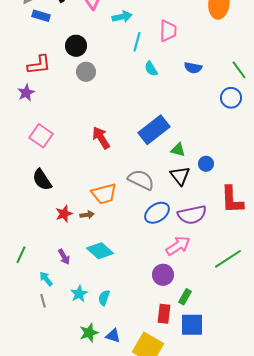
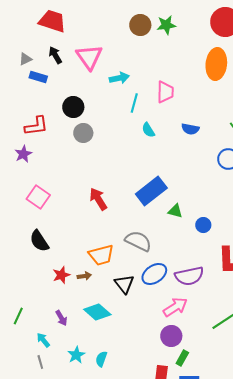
black triangle: (180, 176) -> (124, 284), moved
purple circle: (163, 275) -> (171, 336), moved

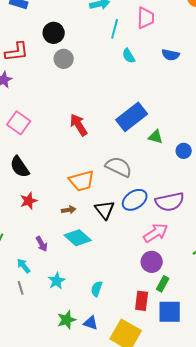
red star: (61, 275) -> (29, 201), moved
brown arrow: (84, 276) -> (69, 210), moved
cyan semicircle: (101, 359) -> (97, 289), moved

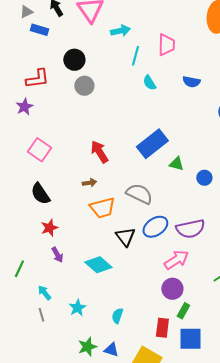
brown arrow: (69, 210) -> (89, 183), moved
purple arrow: (42, 244) -> (57, 255), moved

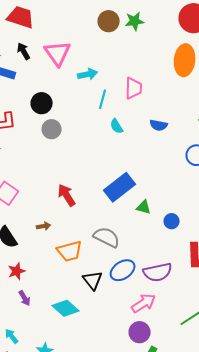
brown arrow: (89, 183) -> (44, 226), moved

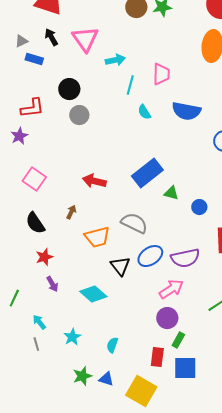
blue semicircle: (159, 125) -> (186, 111), size x1.6
red arrow: (67, 195) -> (94, 181), turned -45
brown arrow: (44, 226) -> (71, 212), turned -56

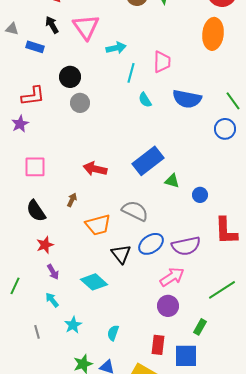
gray triangle: (21, 41) -> (12, 29), moved, turned 40
pink square: (34, 179) -> (35, 167), turned -35
cyan arrow: (39, 322) -> (52, 300), moved
green rectangle: (178, 340) -> (200, 327), moved

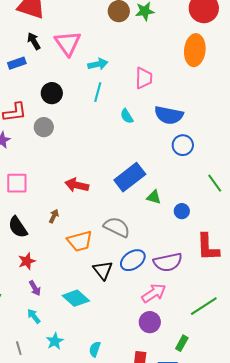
blue rectangle: (35, 47) -> (17, 63), turned -36
cyan line: (131, 73) -> (98, 92), moved
green line: (233, 101) -> (215, 183), moved
gray circle: (80, 103) -> (44, 127), moved
blue circle: (225, 129) -> (183, 145), moved

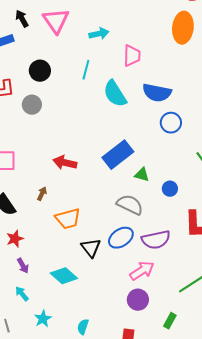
cyan arrow: (98, 64) -> (99, 34), moved
cyan semicircle: (127, 116) -> (115, 94), size x1.8
gray semicircle: (117, 227) -> (130, 205), moved

